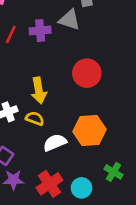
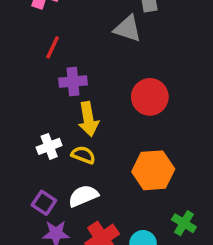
purple cross: (40, 30) -> (73, 82), moved
white semicircle: (55, 143) -> (83, 196), moved

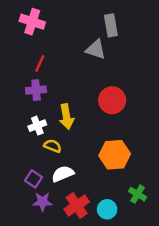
purple cross: (73, 82) -> (36, 90), moved
white cross: (49, 146) -> (37, 126), moved
yellow semicircle: (83, 155) -> (53, 146), moved

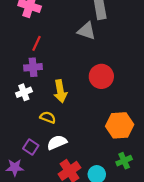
white cross: (37, 126) -> (24, 92), moved
orange hexagon: (115, 155) -> (120, 125), moved
green cross: (138, 194) -> (124, 161), turned 35
purple star: (42, 202) -> (15, 167), moved

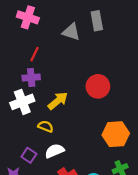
gray triangle: (87, 31) -> (71, 32), moved
yellow arrow: (60, 91) -> (58, 101), turned -120
white cross: (24, 92) -> (22, 102), size x1.5

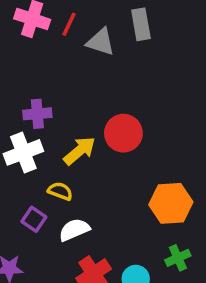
red line: (35, 54) -> (69, 24), moved
red circle: (98, 86) -> (123, 133), moved
purple square: (29, 155) -> (34, 219), moved

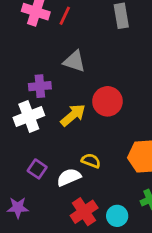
gray triangle: (101, 42) -> (74, 61), moved
yellow semicircle: (60, 191) -> (91, 161), moved

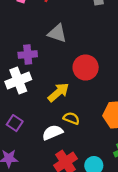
yellow arrow: (73, 115) -> (58, 92), moved
purple square: (37, 169) -> (15, 123), moved

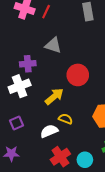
purple square: (15, 123) -> (16, 123), turned 32

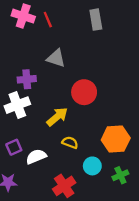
red line: (46, 12) -> (48, 20), turned -48
white semicircle: (49, 131) -> (36, 157), moved
cyan circle: (85, 160) -> (92, 166), moved

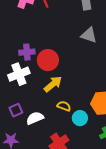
gray triangle: (56, 58) -> (89, 35), moved
red circle: (84, 92) -> (48, 60), moved
cyan circle: (92, 166) -> (80, 118), moved

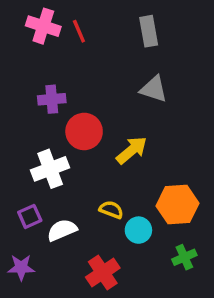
purple cross: (27, 52) -> (52, 99), moved
white cross: (19, 74) -> (50, 169), moved
yellow arrow: (53, 84) -> (132, 150), moved

